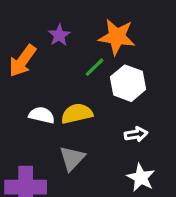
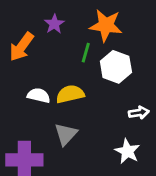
green line: (94, 67) -> (86, 53), turned -30
white arrow: (136, 134) -> (139, 113), moved

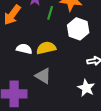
green line: (86, 53) -> (50, 13), moved
gray triangle: (66, 134) -> (43, 76), turned -42

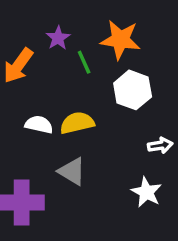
green line: (50, 13) -> (84, 62), turned -40

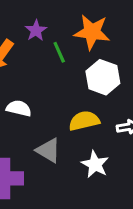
yellow semicircle: (77, 123) -> (84, 121), moved
white star: (146, 192) -> (95, 164), moved

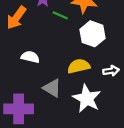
green line: (59, 52) -> (60, 15), turned -42
white star: (95, 164) -> (87, 98), size x1.4

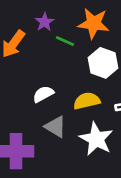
white semicircle: (30, 57) -> (43, 94), moved, turned -42

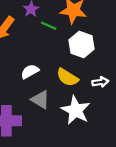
yellow semicircle: (87, 101) -> (67, 77), turned -135

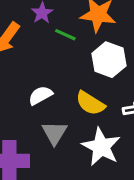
gray triangle: (40, 100) -> (54, 133), turned 30

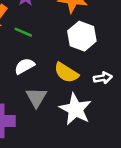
green line: (65, 35) -> (23, 32), moved

